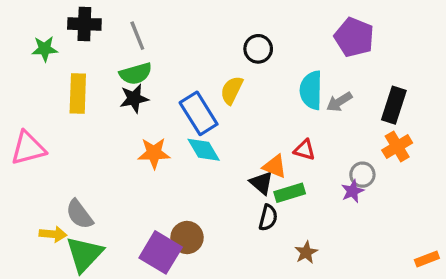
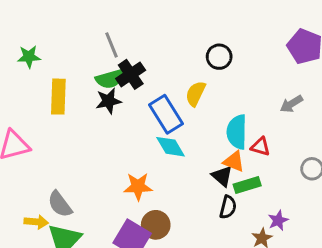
black cross: (84, 24) -> (131, 74), moved, turned -36
cyan semicircle: (311, 90) -> (237, 132), moved
orange star: (154, 153) -> (138, 186), moved
purple star: (352, 191) -> (278, 220), moved

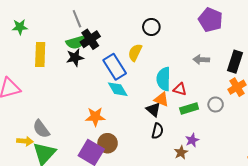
gray arrow: (291, 104) -> (201, 60), turned 35
green rectangle: (247, 185) -> (189, 109), moved

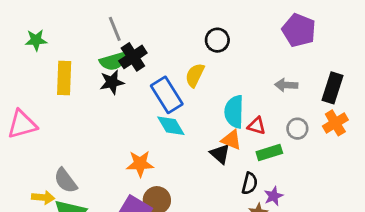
gray circle: (216, 104) -> (297, 129), moved
black semicircle: (157, 131) -> (250, 183), moved

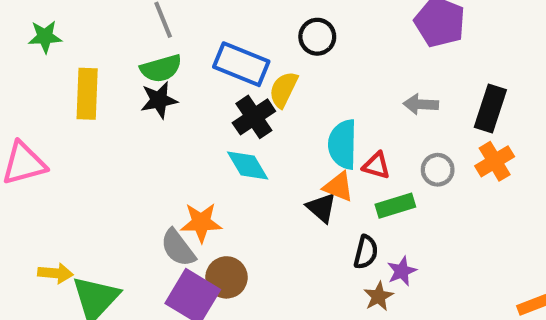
black cross: (133, 57) -> (254, 117), moved
blue rectangle: (167, 95) -> (241, 64), moved, turned -36
gray semicircle: (66, 181) -> (178, 248), moved

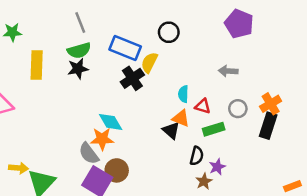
black rectangle: (490, 109) -> (268, 126), moved
cyan semicircle: (343, 144) -> (183, 94), size x0.6
cyan diamond: (248, 166) -> (111, 122), moved

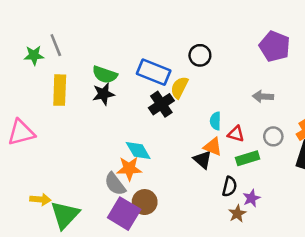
gray line: (80, 23) -> (56, 45), moved
green semicircle: (79, 50) -> (105, 75), turned 35

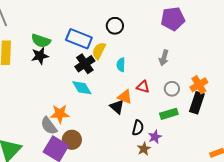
purple pentagon: (275, 46) -> (173, 19), turned -30
gray arrow: (263, 97) -> (164, 58), turned -77
cyan semicircle: (215, 121) -> (121, 65), moved
cyan diamond: (138, 151) -> (82, 88), moved
green rectangle: (248, 158) -> (169, 114), moved

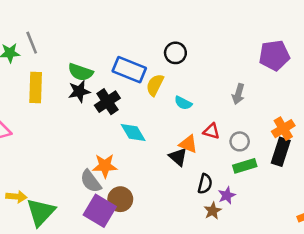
purple pentagon: (173, 19) -> (274, 55), moved
black cross: (85, 64) -> (107, 102), moved
cyan semicircle: (121, 65) -> (183, 103), turned -64
gray circle: (172, 89) -> (240, 141), moved

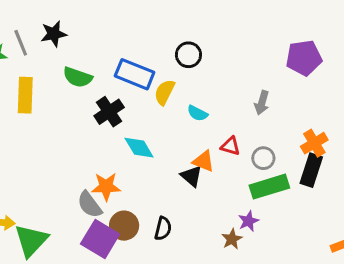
black star: (79, 91) -> (54, 34), moved
green rectangle: (245, 166) -> (269, 187), size x1.4
black semicircle: (205, 184) -> (163, 229), moved

